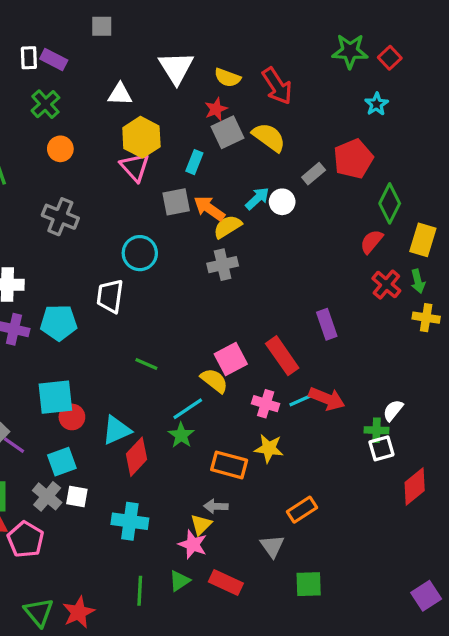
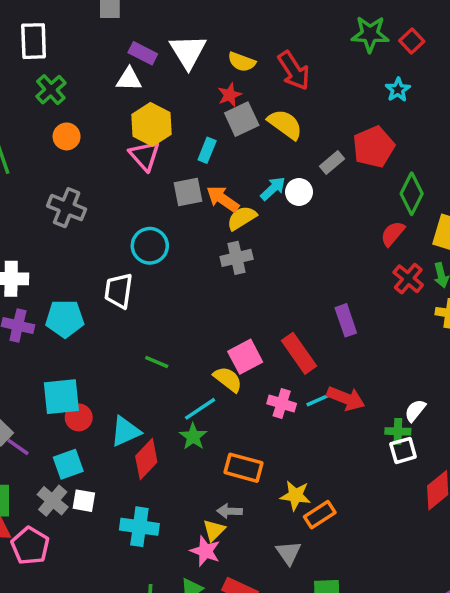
white rectangle: (29, 58) -> (34, 41), size x1.5
purple rectangle: (54, 59) -> (143, 53), moved
yellow star: (269, 448) -> (295, 495), moved

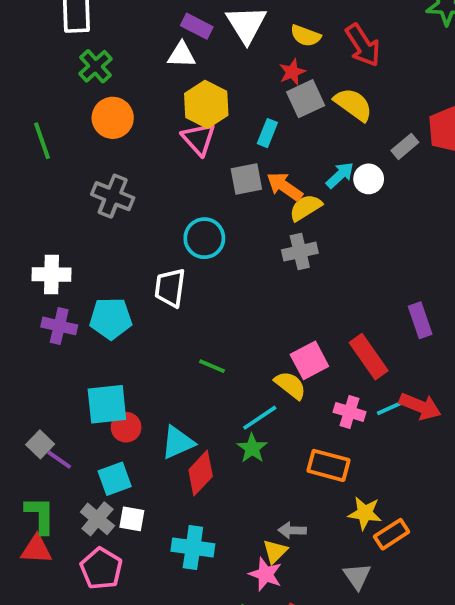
orange circle: (67, 136) -> (113, 118), size x1.4
orange rectangle: (243, 468) -> (328, 465), moved
pink pentagon: (30, 546) -> (101, 569), moved

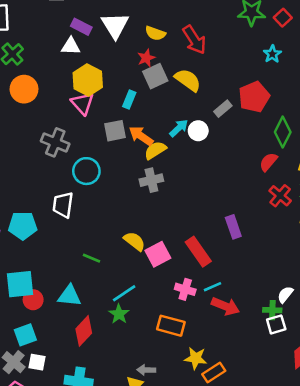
gray cross: (113, 196) -> (55, 142), moved
yellow semicircle: (290, 385) -> (135, 241), moved
red arrow: (420, 406) -> (226, 306), moved
cyan triangle: (178, 442) -> (70, 296), moved, turned 30

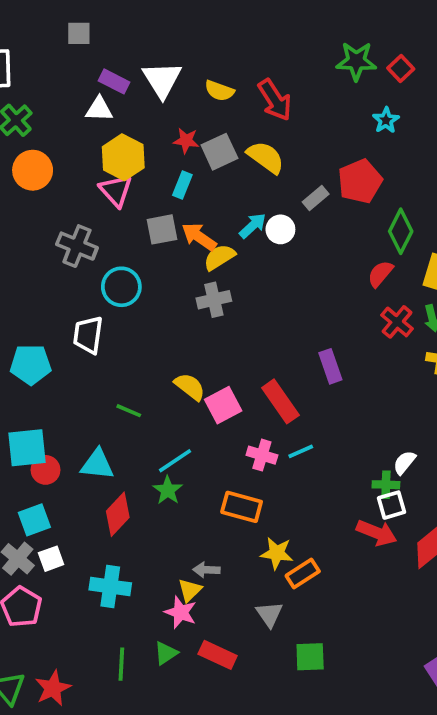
red star: (146, 58) -> (186, 141), moved, turned 30
red arrow: (226, 306) -> (377, 533), moved
white square: (37, 362) -> (51, 559), turned -30

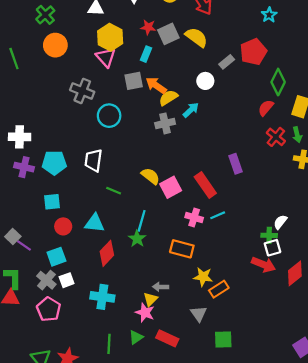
cyan arrow: (253, 226) -> (191, 110), moved
white trapezoid: (88, 335) -> (93, 160), moved
cyan square: (27, 448) -> (52, 202), moved, size x0.7
cyan line: (175, 461) -> (142, 221), turned -40

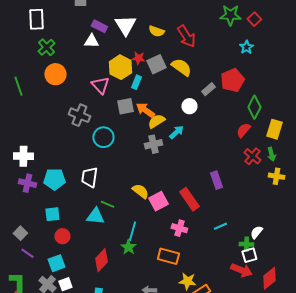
yellow hexagon: (110, 37) -> (120, 67), moved
cyan line: (218, 215) -> (220, 226), moved
cyan triangle: (95, 223) -> (95, 216), moved
gray square: (13, 237) -> (20, 233), moved

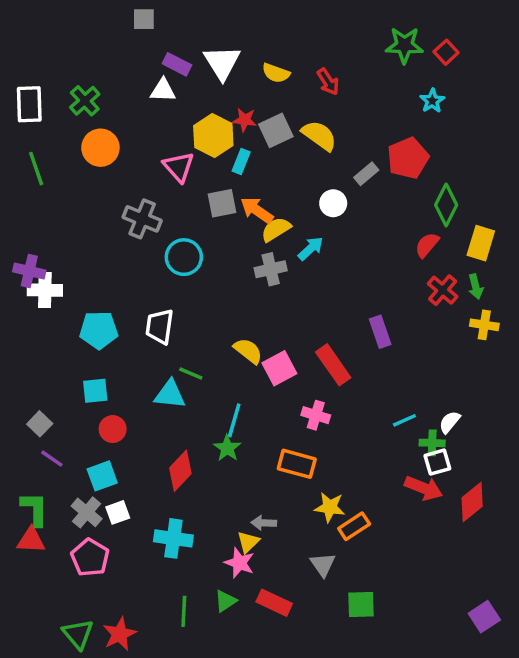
white rectangle: (36, 19) -> (29, 104), moved
red arrow: (186, 36) -> (328, 82), size x0.7
purple cross: (27, 183) -> (29, 271), moved
cyan line: (220, 226) -> (404, 420), moved

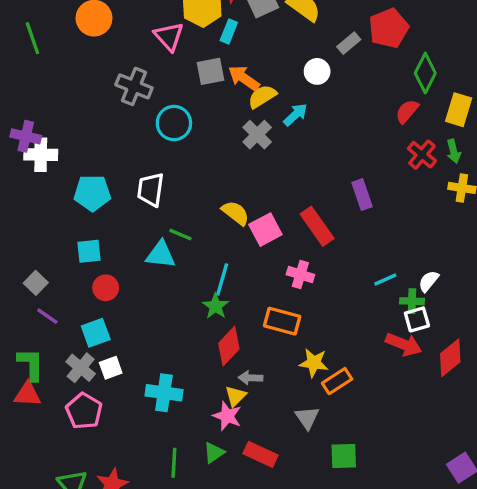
gray cross: (271, 269) -> (257, 135), turned -32
red diamond: (180, 471) -> (229, 346), moved

